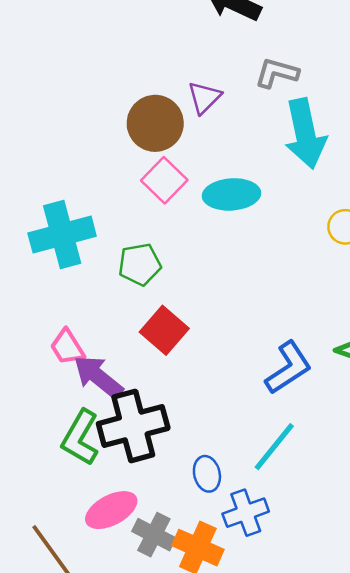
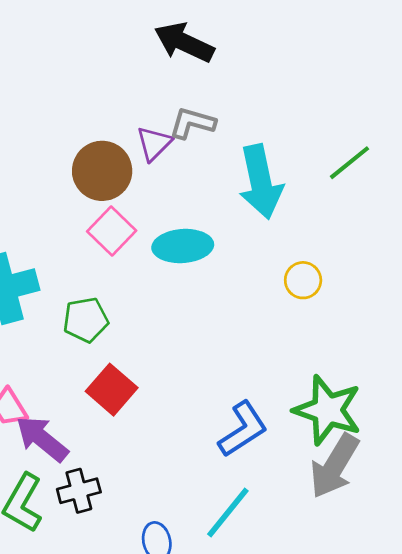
gray L-shape: (277, 73) -> (192, 123), moved
black cross: (133, 426) -> (79, 491), size x0.6

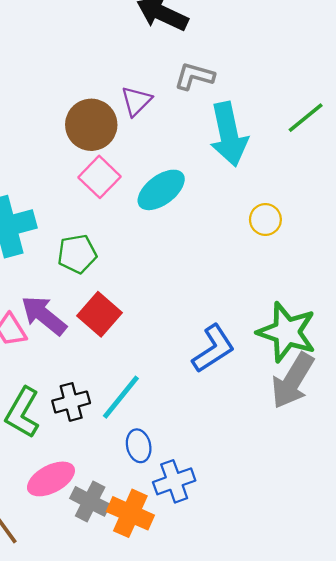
gray L-shape: (192, 123) -> (194, 76), moved
cyan ellipse: (183, 246) -> (161, 190), turned -33
purple arrow: (42, 439) -> (44, 315), moved
cyan line: (228, 513) -> (121, 397), moved

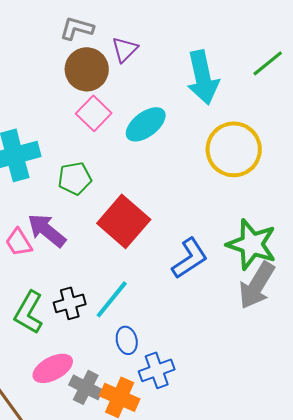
gray L-shape: (194, 76) -> (77, 28), moved
yellow circle: (265, 220) -> (234, 149), size x2.0
red square: (100, 314) -> (124, 221), moved, size x1.4

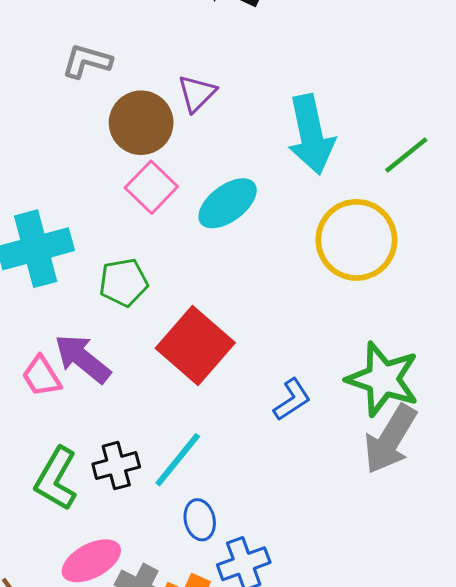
gray L-shape: (77, 28) -> (87, 61), moved
green line: (268, 63) -> (406, 155), moved
blue L-shape: (190, 258) -> (292, 400), size x0.7

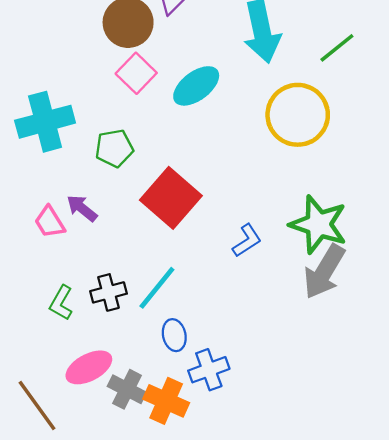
purple arrow: (83, 359) -> (82, 208), size x0.7
green L-shape: (56, 479) -> (61, 303), size x0.7

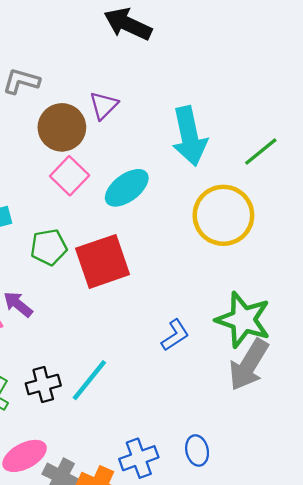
red square: (171, 198) -> (103, 261), moved, turned 30
blue ellipse: (174, 335) -> (197, 450), moved

